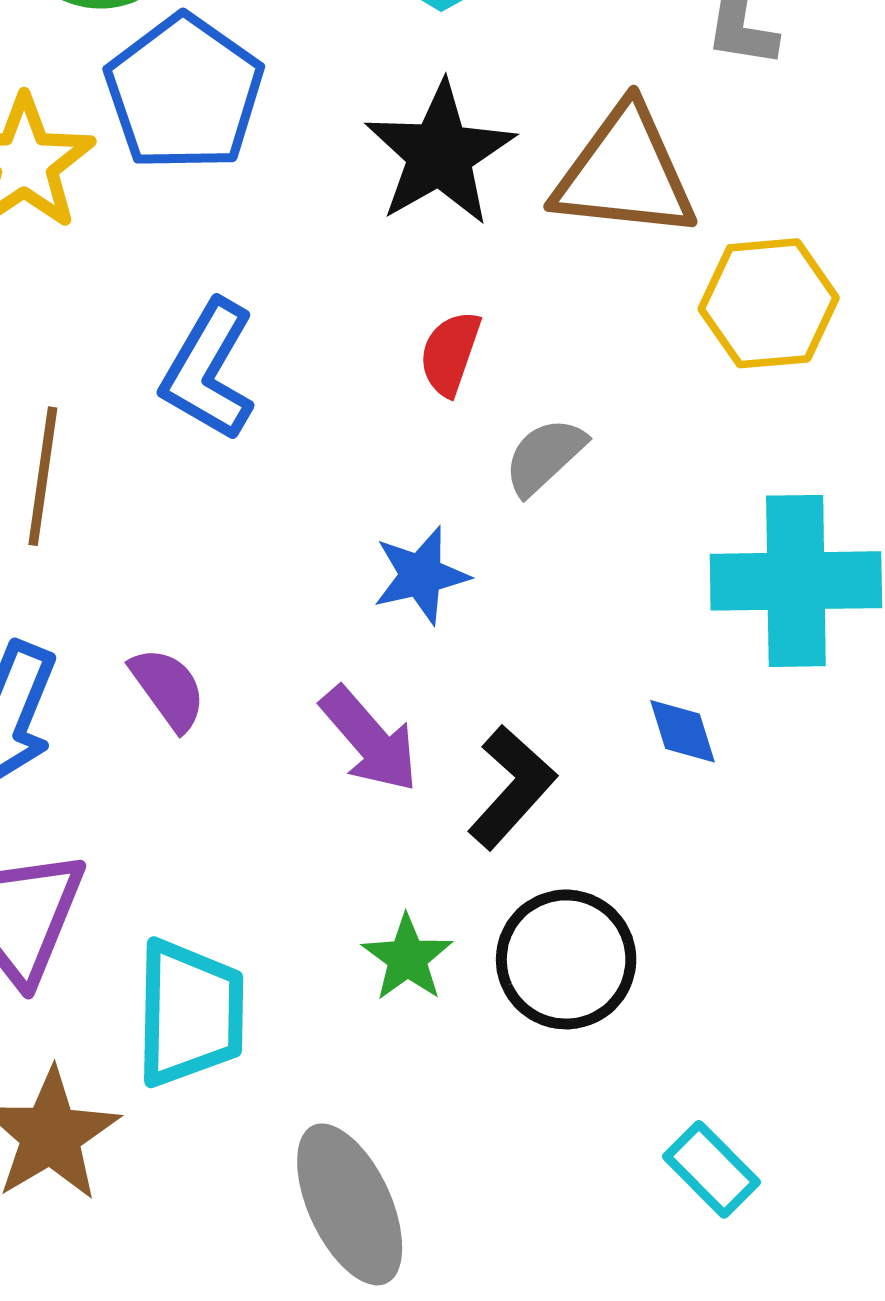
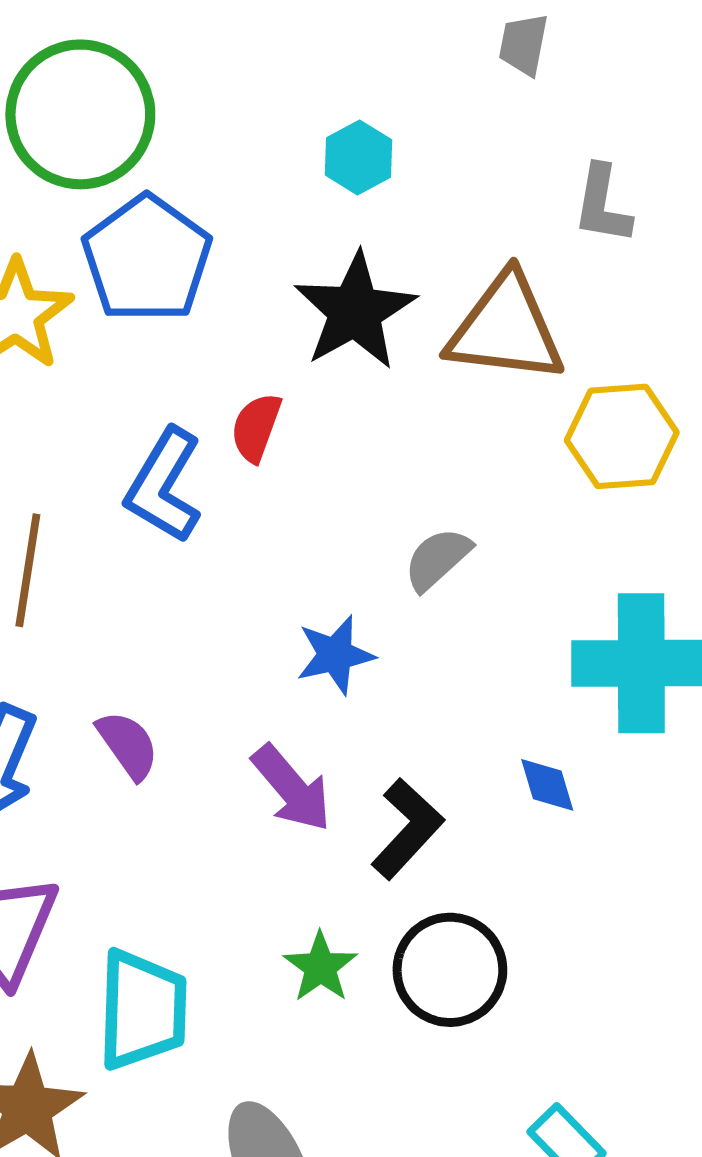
red semicircle: (450, 353) -> (256, 427), moved

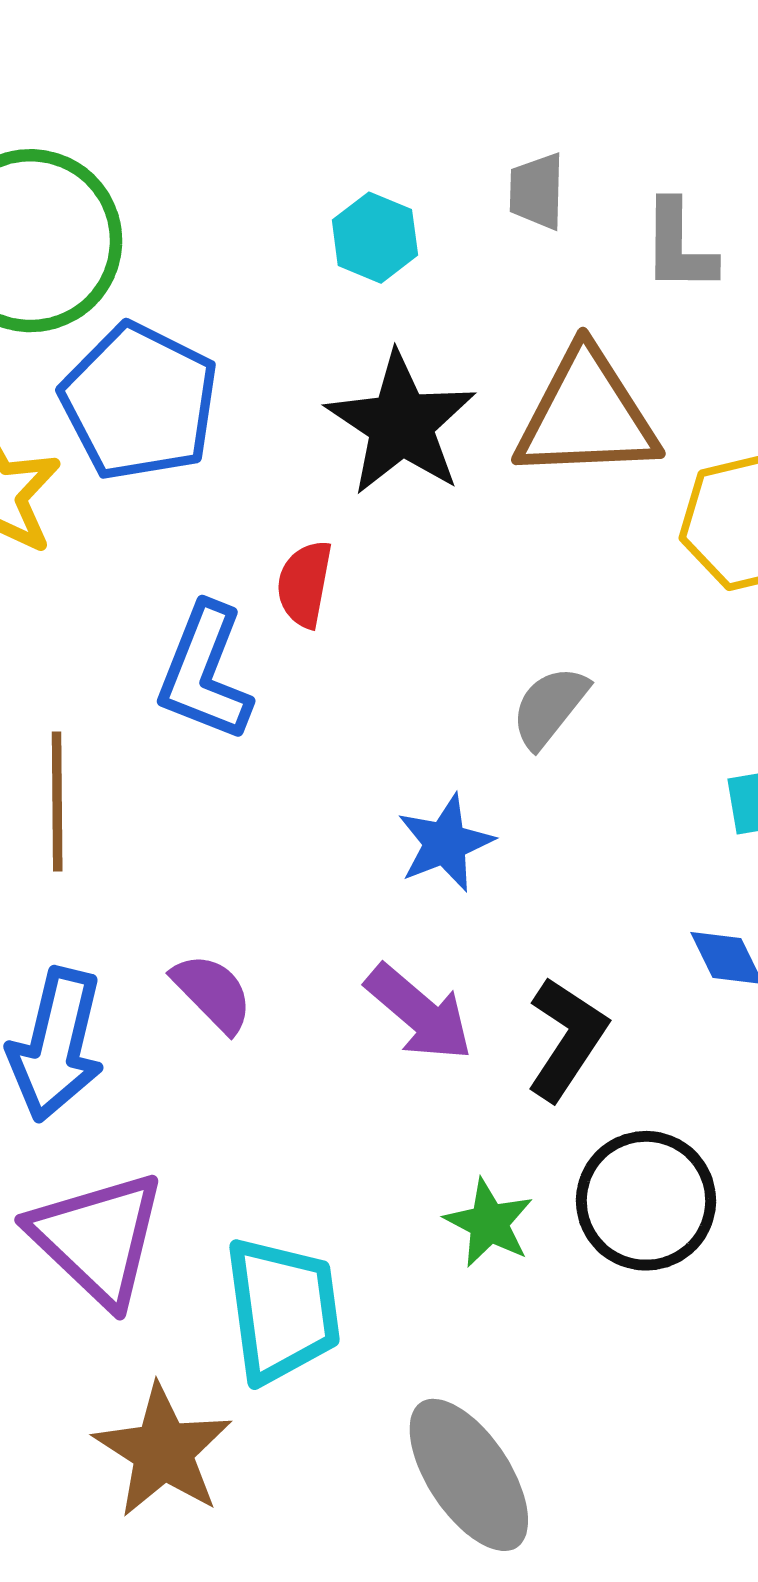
gray trapezoid: (523, 44) -> (537, 191), moved

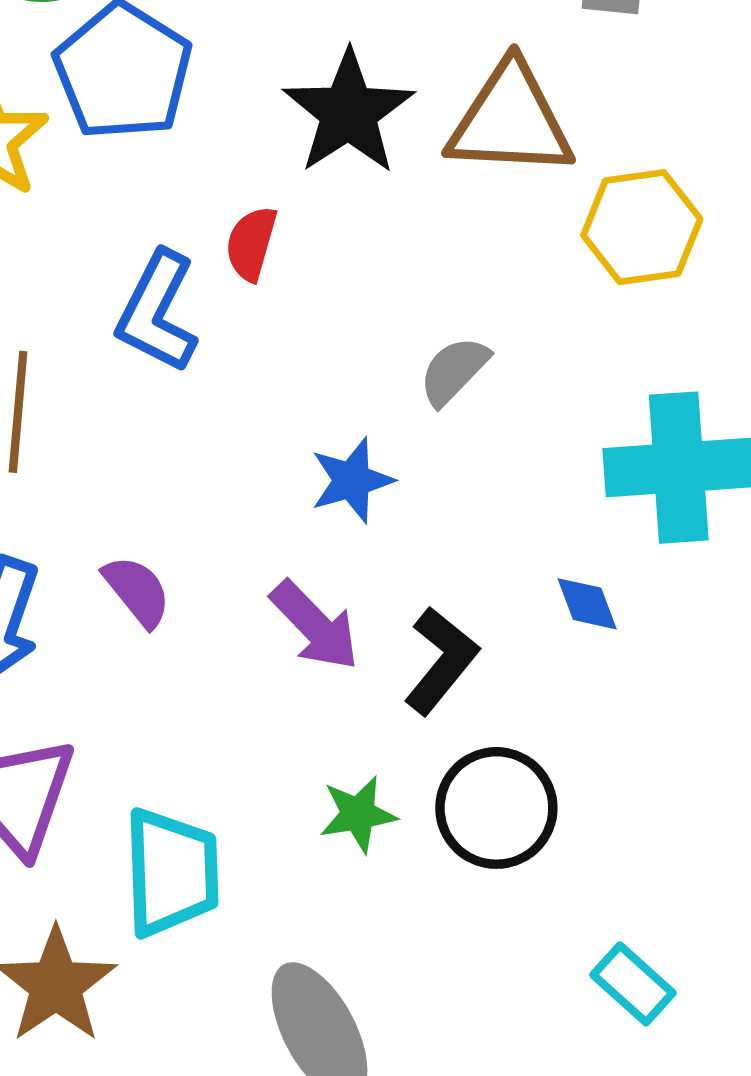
green star: (489, 1223) -> (358, 814), turned 30

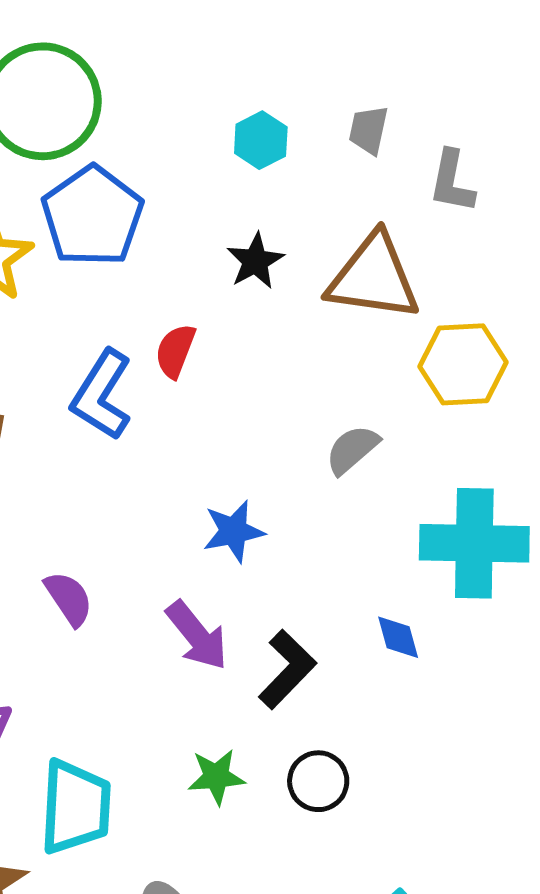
black star: (349, 112) -> (255, 261), size x0.6
gray semicircle: (454, 371) -> (352, 450), moved
black circle: (496, 808) -> (318, 781), size x0.7

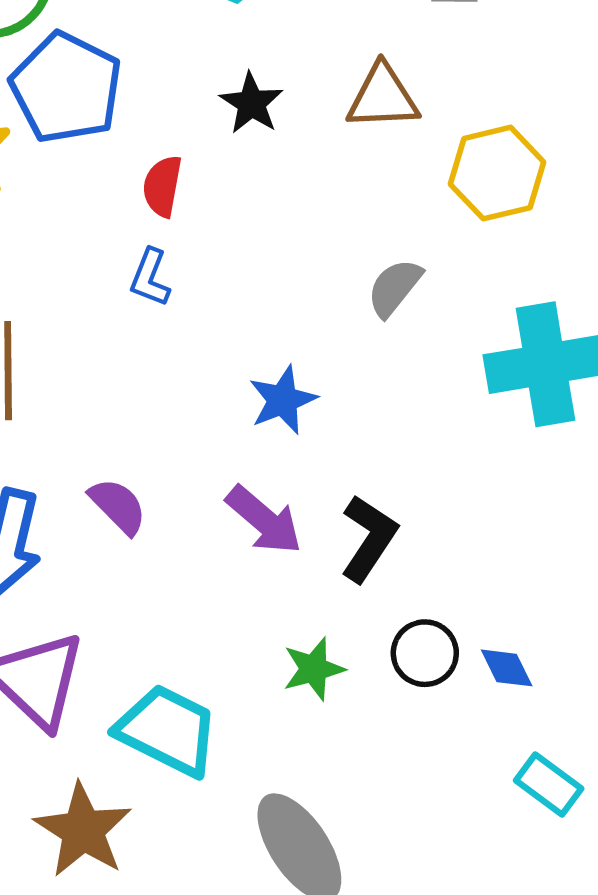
brown triangle: (374, 277) -> (383, 97), size x0.7
red semicircle: (175, 351) -> (162, 186), moved
blue L-shape: (102, 395) -> (150, 278), moved, size x0.6
blue diamond: (398, 637) -> (507, 668), moved
cyan trapezoid: (75, 807) -> (167, 730), turned -56

